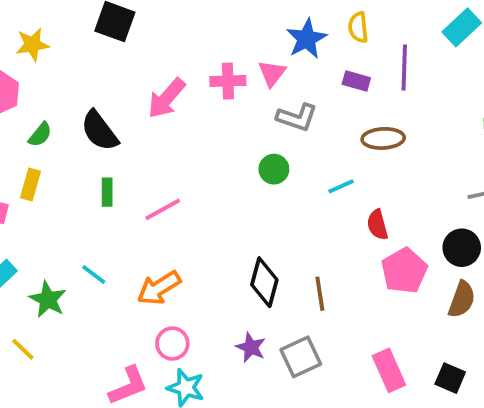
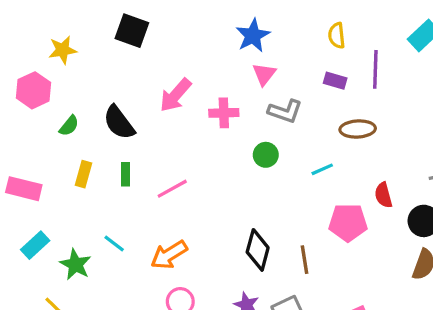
blue star: (306, 39) -> (253, 35), moved
pink cross: (228, 81) -> (224, 113), moved
yellow rectangle: (31, 184) -> (84, 174), moved
red semicircle: (377, 225) -> (383, 195), moved
pink pentagon: (404, 271) -> (348, 223), moved, turned 30

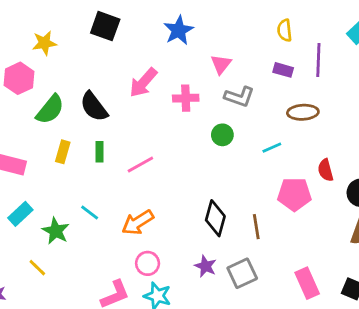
blue star: (253, 35) -> (179, 30), moved
green semicircle: (69, 126) -> (50, 109), size x1.6

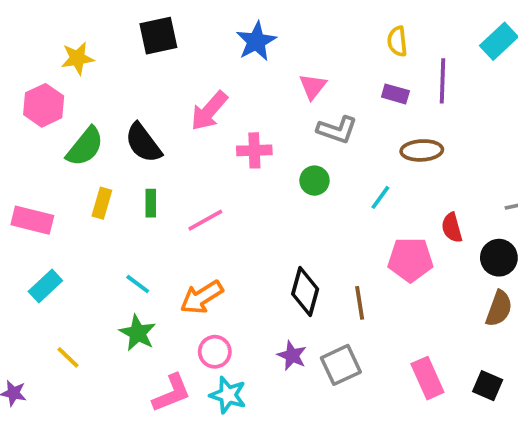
black square: (105, 26) -> (158, 36), turned -32
pink cross: (186, 98) -> (254, 150), moved
cyan line: (272, 148) -> (380, 197), turned -30
green star: (56, 231) -> (138, 333), moved

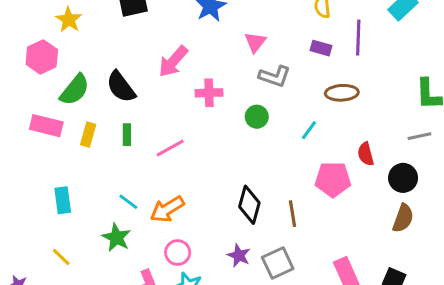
yellow star: (77, 58) -> (69, 20), turned -30
pink rectangle: (32, 220) -> (46, 126), moved
cyan line: (138, 284) -> (128, 202), moved
cyan rectangle: (45, 286) -> (63, 200), moved, turned -55

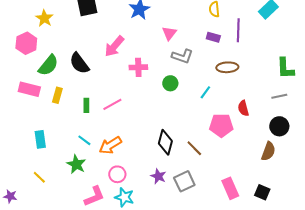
green rectangle: (127, 135) -> (86, 105), moved
black circle: (403, 178) -> (279, 126), moved
brown line: (293, 214) -> (194, 148), turned -36

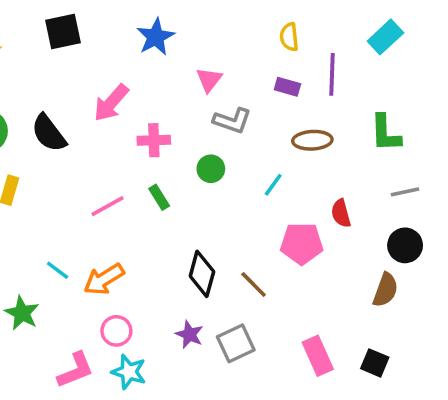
green L-shape: (285, 68) -> (385, 133), moved
green rectangle: (86, 105) -> (159, 197), moved, turned -32
green star: (76, 164) -> (22, 313), moved

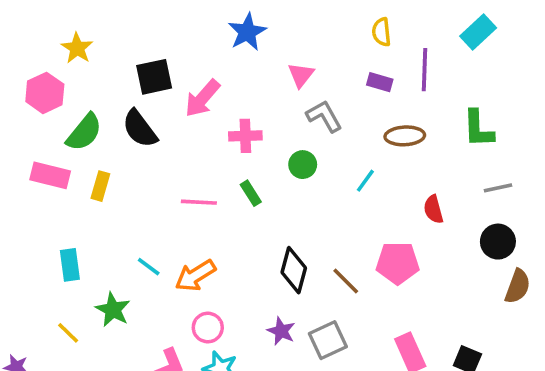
black square: (63, 32) -> (154, 77), moved
gray L-shape: (232, 121) -> (324, 116), turned -138
pink line: (107, 206) -> (199, 202), turned 32
pink pentagon: (302, 244) -> (398, 263), moved
brown semicircle: (385, 290) -> (518, 286), moved

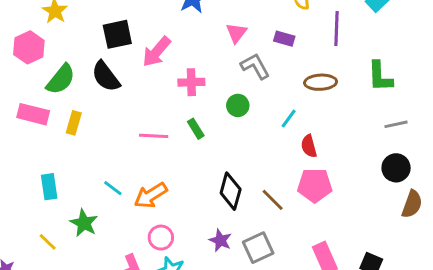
purple rectangle: (380, 82) -> (284, 39), moved
red semicircle: (433, 209) -> (309, 146), moved

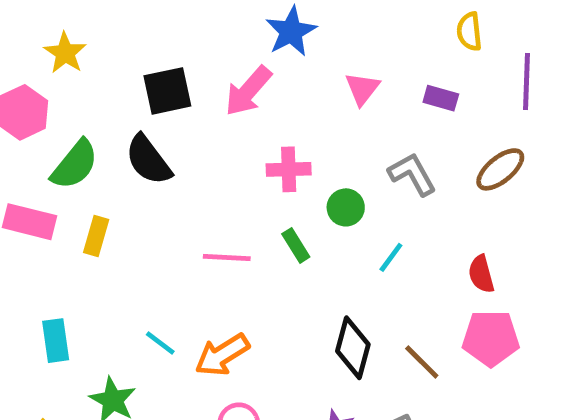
pink arrow: (157, 52) -> (248, 91), moved
gray L-shape: (255, 66) -> (412, 174), moved
brown ellipse: (321, 82) -> (500, 169), turned -36
green circle: (238, 105) -> (346, 207), moved
cyan line: (289, 119) -> (391, 257), moved

